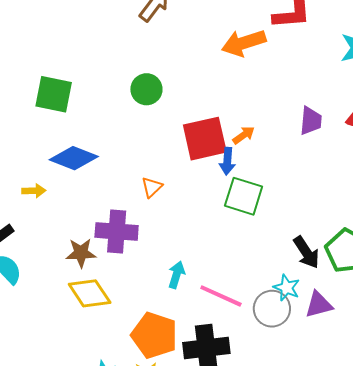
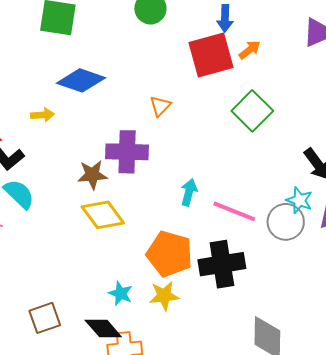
blue arrow: (227, 161) -> (225, 18), moved
green square: (244, 196) -> (252, 111), turned 30

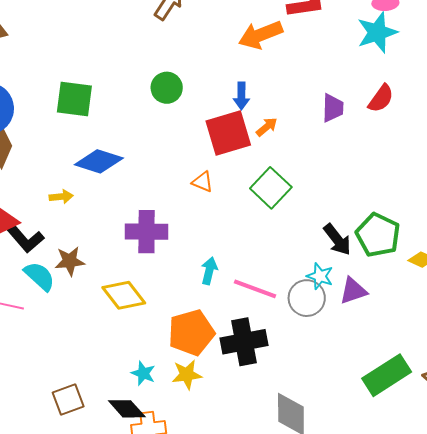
orange triangle: (160, 106) -> (202, 182), moved, turned -50
brown star: (92, 175) -> (70, 261), moved
orange pentagon: (170, 254) -> (191, 333), turned -30

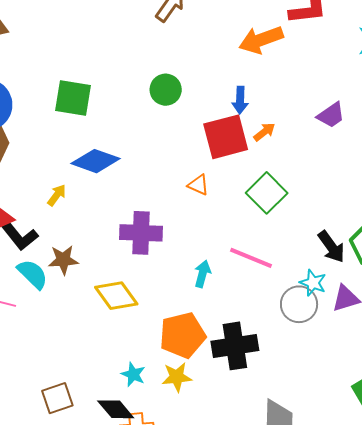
purple trapezoid: (333, 108) -> (331, 115), turned 52
yellow arrow: (61, 197) -> (57, 195), turned -50
pink line: (255, 289) -> (251, 258), moved

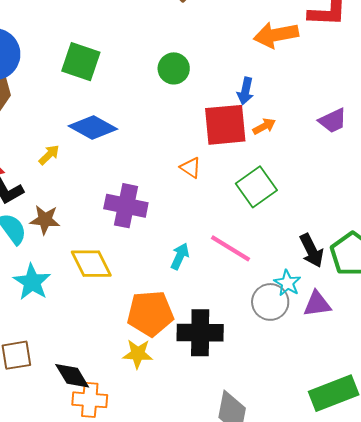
cyan star: (133, 374) -> (32, 282), moved, size x1.5

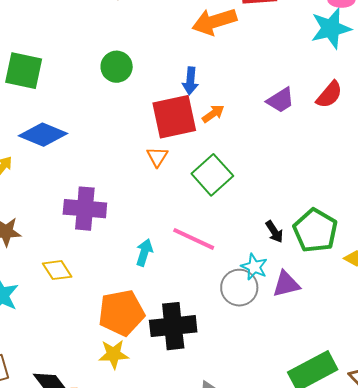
orange triangle: (190, 168) -> (157, 157), moved, turned 35
black arrow: (312, 250) -> (274, 232), size x0.7
yellow diamond: (91, 264) -> (57, 270), size x0.7

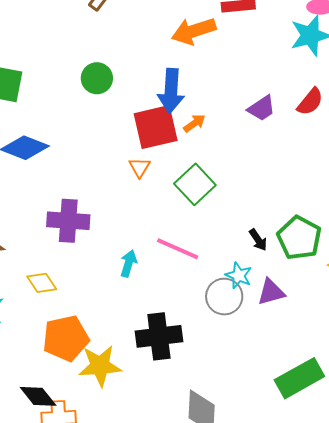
blue arrow: (190, 81) -> (171, 91), size x1.6
orange pentagon: (121, 313) -> (66, 338), moved
yellow star: (114, 354) -> (100, 366), size x1.4

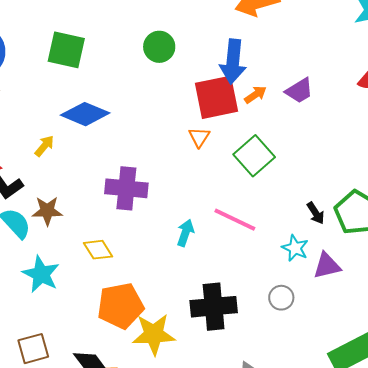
purple trapezoid: (262, 108) -> (299, 91), moved
gray circle: (224, 297) -> (281, 298), moved, size x0.7

